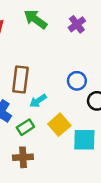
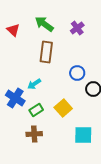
brown rectangle: (20, 80) -> (46, 52), moved
cyan arrow: (38, 101) -> (34, 84), moved
cyan square: (84, 140) -> (83, 135), moved

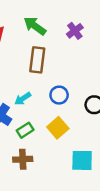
blue circle: (77, 73) -> (59, 95), moved

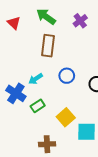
yellow square: (58, 128) -> (66, 117), moved
brown cross: (23, 159) -> (47, 144), moved

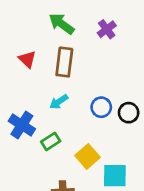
red triangle: (14, 23) -> (27, 59), moved
blue circle: (67, 76) -> (101, 107), moved
cyan arrow: (36, 79) -> (59, 102), moved

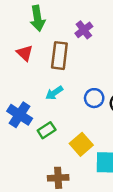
green arrow: (62, 24) -> (38, 18), moved, turned -135
purple cross: (107, 29) -> (84, 30), moved

